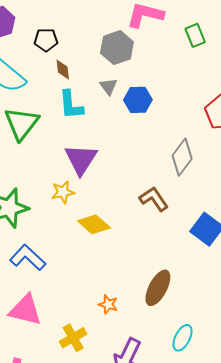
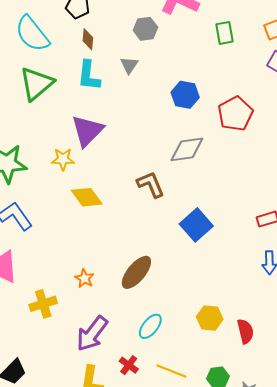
gray hexagon: (117, 48) -> (145, 29), size x0.7
blue hexagon: (138, 100) -> (185, 95), moved
gray diamond: (182, 157) -> (187, 149), turned 33

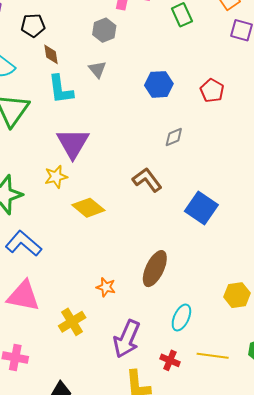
red pentagon: (235, 114) -> (212, 91), size x0.7
gray diamond: (187, 149) -> (174, 137), size x0.6

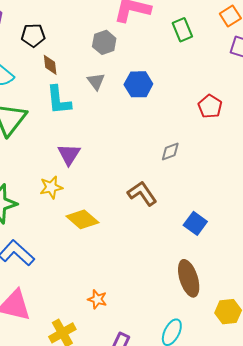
blue hexagon: (159, 84) -> (138, 84), moved
purple triangle: (73, 143) -> (69, 154), size x0.7
blue square: (201, 208) -> (195, 223), size x0.7
brown ellipse: (155, 269) -> (189, 278), moved, turned -45

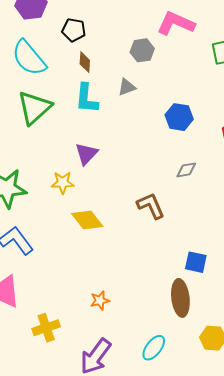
gray triangle: (96, 81) -> (127, 87), turned 36
blue hexagon: (138, 84) -> (179, 117), moved
blue square: (195, 223) -> (196, 262), moved, turned -35
orange star: (97, 299) -> (100, 301), moved, turned 30

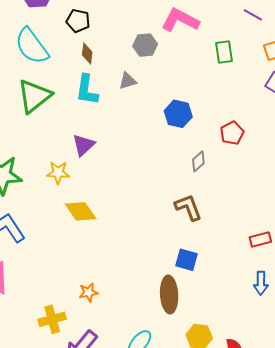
gray diamond: (186, 170) -> (198, 161), moved, turned -35
brown L-shape: (151, 206) -> (188, 207), moved
yellow cross: (46, 328) -> (52, 319), moved

